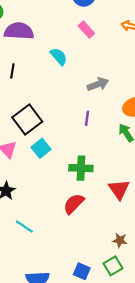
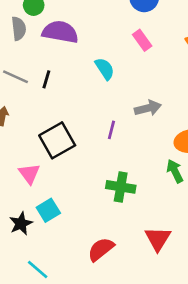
purple line: (87, 118) -> (111, 130), moved
cyan square: (41, 148) -> (48, 210), moved
green cross: (81, 168) -> (121, 187), moved

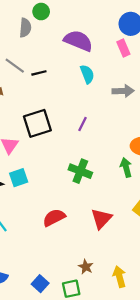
purple semicircle: (60, 32) -> (78, 41), moved
pink rectangle: (142, 40) -> (123, 48), moved
black line: (46, 79) -> (39, 73), turned 48
gray arrow: (148, 108) -> (123, 91), moved

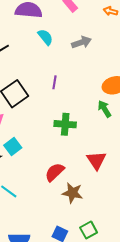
brown star: (86, 267) -> (72, 193), moved, size x1.5

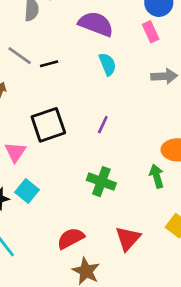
gray arrow: (81, 42) -> (164, 76), moved
cyan square: (13, 146) -> (27, 191), turned -30

